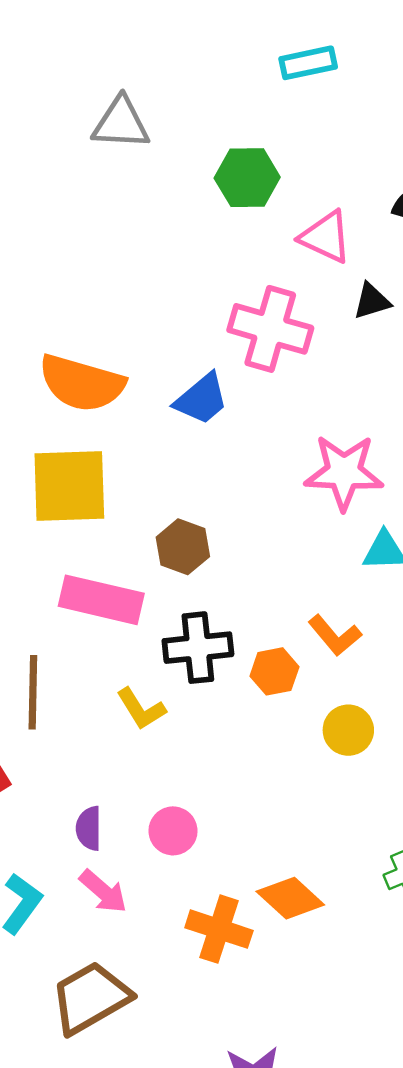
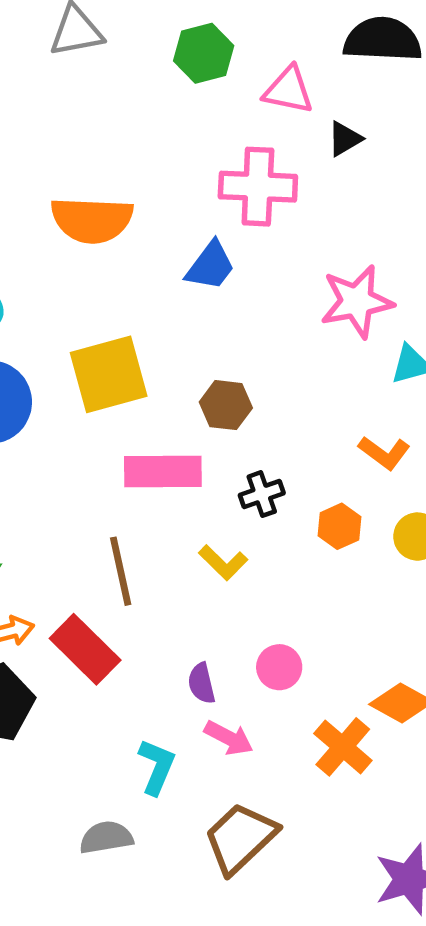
orange semicircle: (82, 383) -> (92, 220), moved
black cross: (198, 648) -> (262, 494), size x0.7
orange hexagon: (274, 671) -> (340, 526), moved
orange cross: (219, 929) -> (343, 747), turned 36

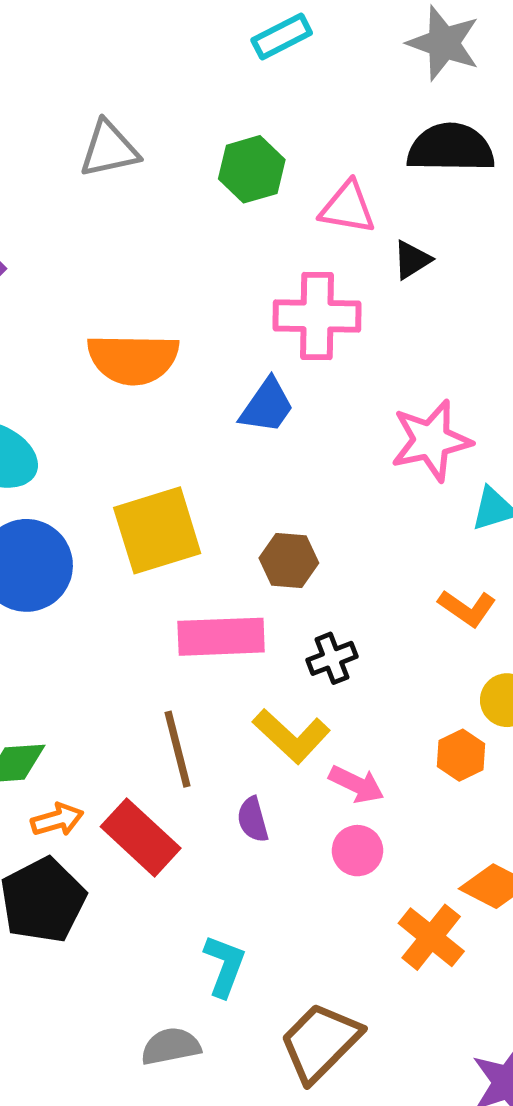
orange hexagon: (340, 526) -> (461, 755), moved
yellow L-shape: (223, 563) -> (291, 736), size x1.4
purple semicircle: (202, 683) -> (253, 820), moved
pink arrow: (229, 738) -> (356, 784), moved

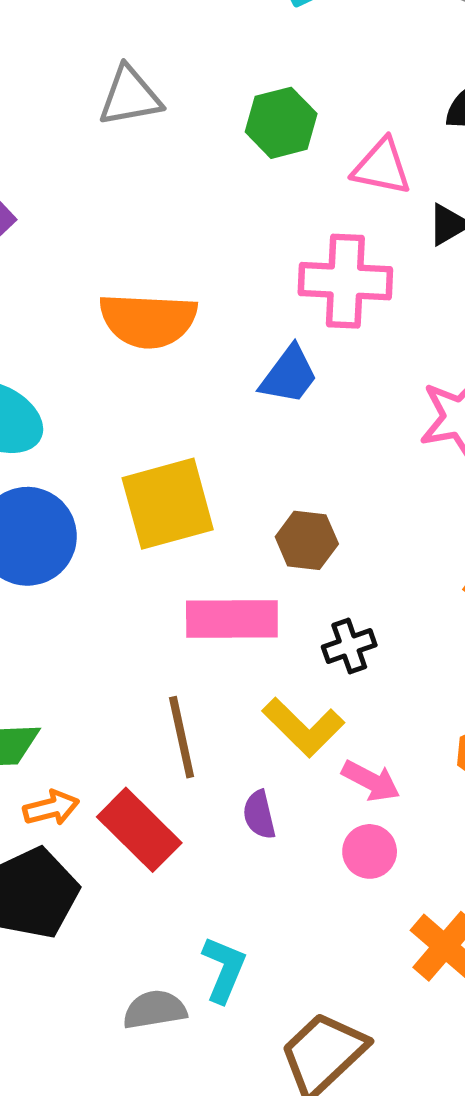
gray semicircle: (171, 1046) -> (155, 1010), moved

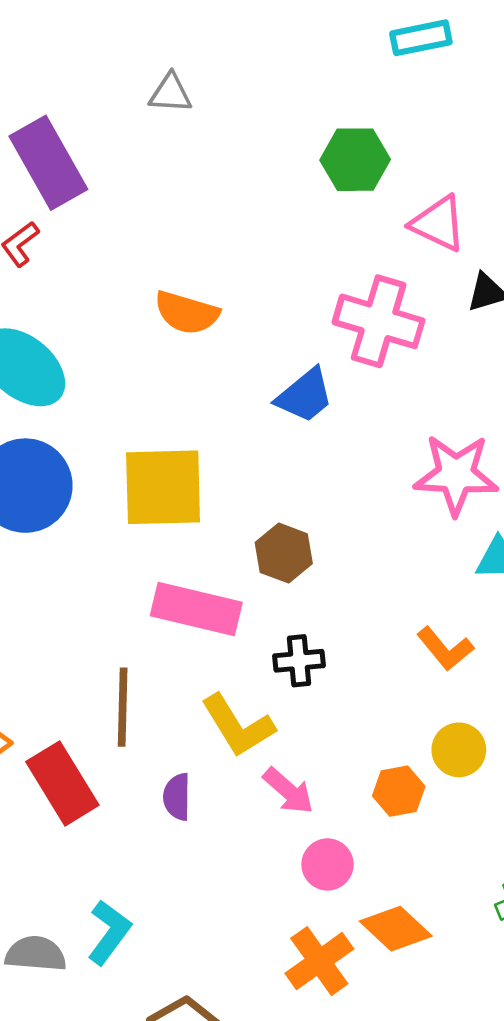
gray triangle: (130, 96) -> (171, 93), moved, size x0.7
orange semicircle: (148, 320) -> (187, 313), size x0.7
pink circle: (370, 851) -> (328, 864), moved

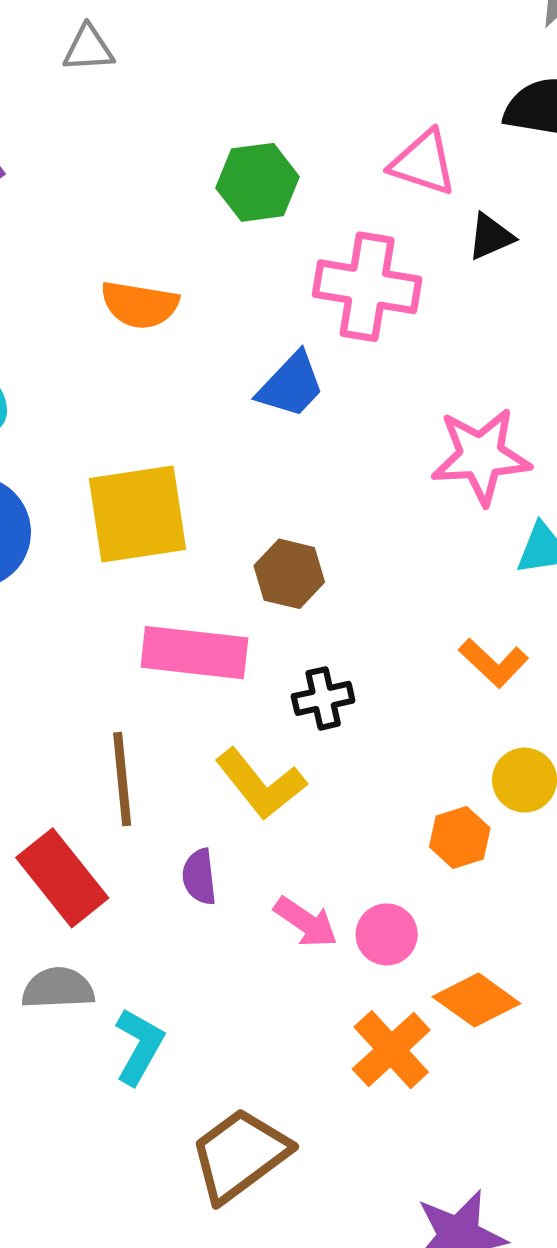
green hexagon: (355, 160) -> (258, 182), moved
pink arrow: (288, 791) -> (306, 922), moved
gray semicircle: (36, 954) -> (58, 988), moved

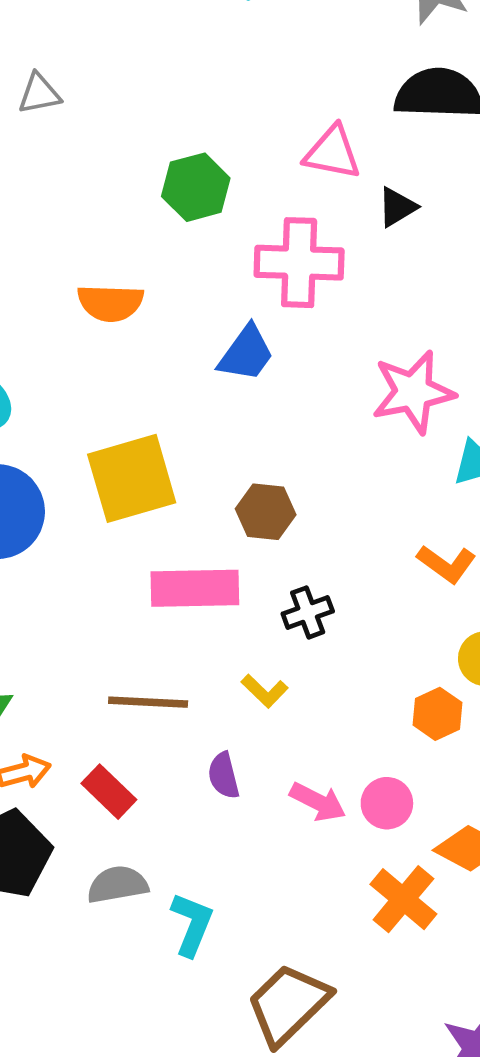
brown line: (122, 779) -> (148, 702), turned -74
yellow L-shape: (261, 784) -> (265, 691), size x0.6
red rectangle: (62, 878) -> (109, 792), size x0.7

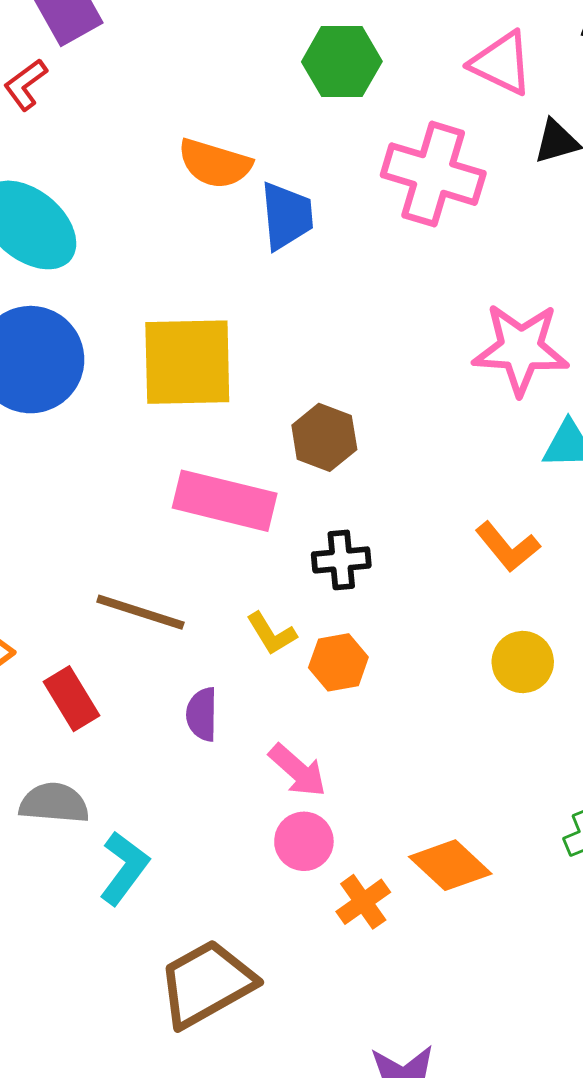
blue trapezoid: (246, 353) -> (287, 216), moved, turned -56
orange hexagon: (437, 714) -> (338, 662), moved
pink circle: (387, 803) -> (304, 841), moved
orange cross: (403, 899) -> (363, 902), size x0.7

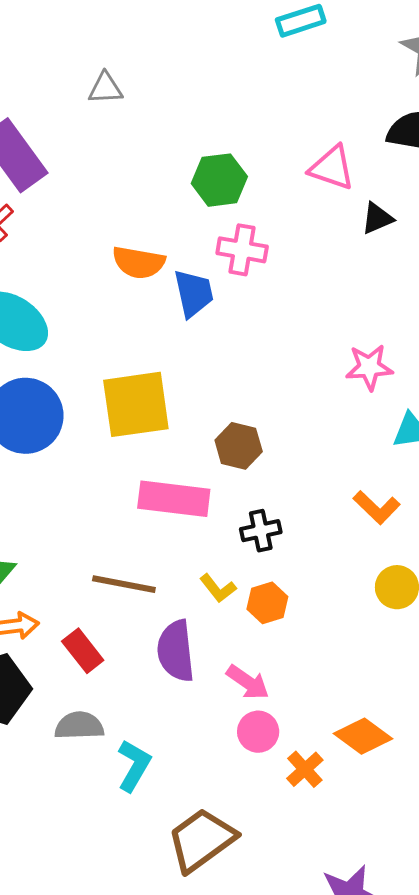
pink cross: (433, 174) -> (242, 250), moved, size x0.7
pink star: (521, 349) -> (369, 367), size x0.7
purple semicircle: (202, 714) -> (176, 651), size x1.6

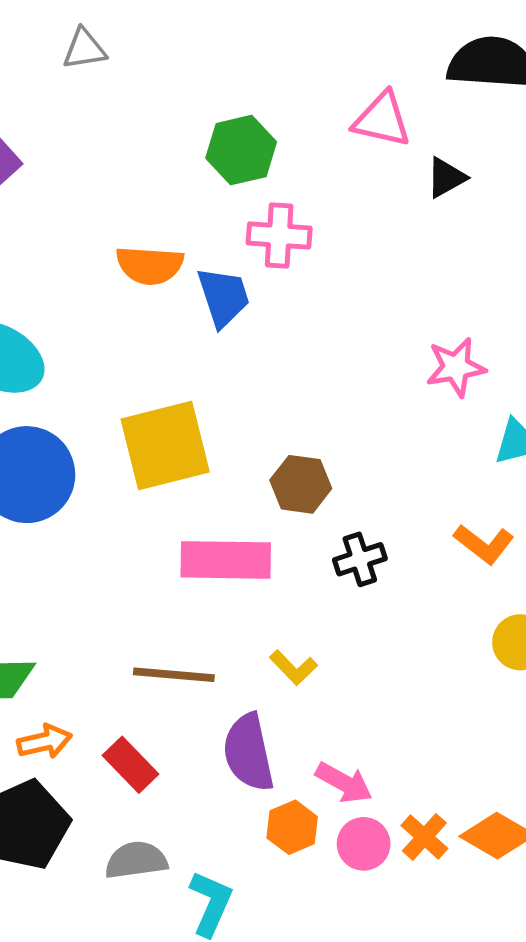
black cross: (261, 531) -> (360, 559), moved
orange hexagon: (267, 603) -> (292, 827), moved
orange cross: (305, 769) -> (424, 837), moved

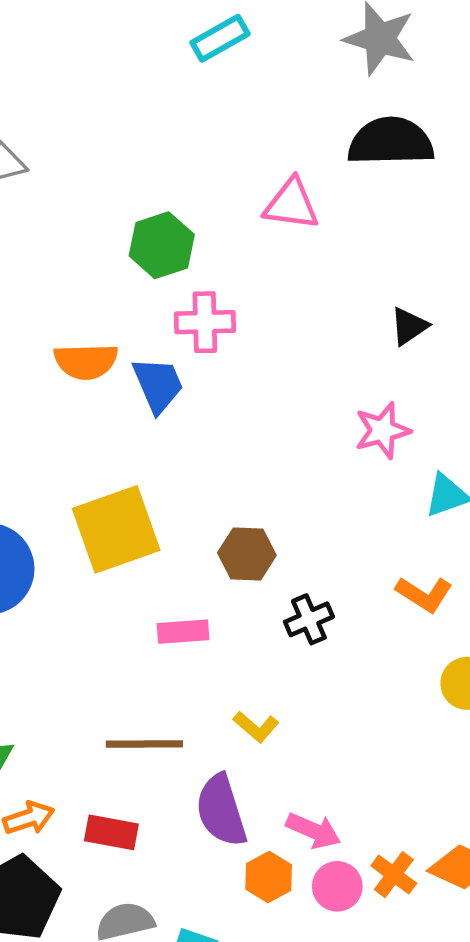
black triangle: (446, 178) -> (409, 326), moved
pink rectangle: (226, 560) -> (183, 632), size x0.6
red rectangle: (131, 765) -> (111, 832), turned -30

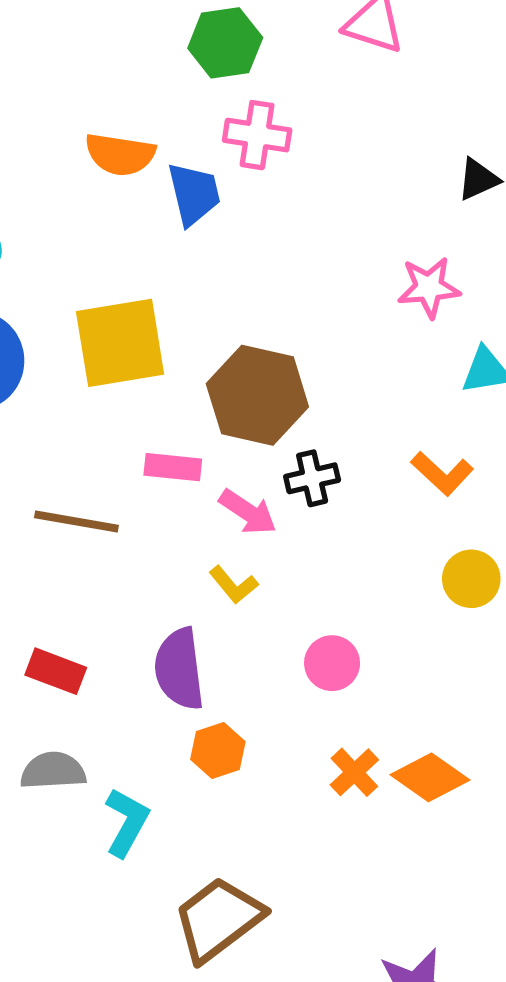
brown hexagon: (247, 554) -> (257, 395), size x1.6
brown line: (144, 744) -> (76, 521), moved
pink arrow: (313, 831) -> (248, 512), moved
pink circle: (337, 886) -> (332, 663), moved

